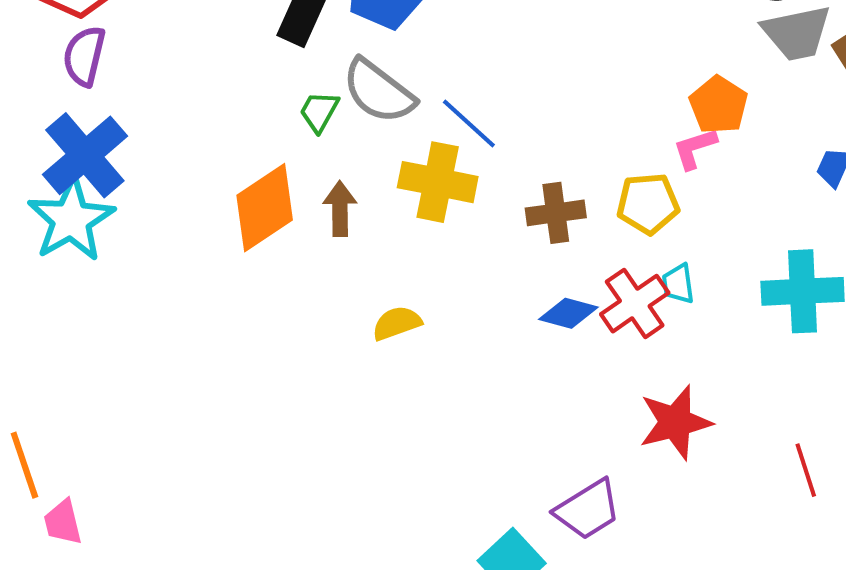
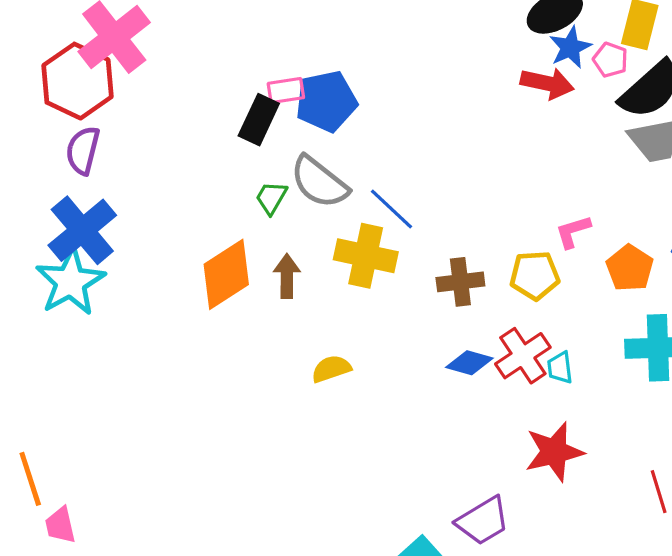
orange pentagon: (719, 105) -> (630, 268), moved
cyan trapezoid: (678, 284) -> (560, 368), moved

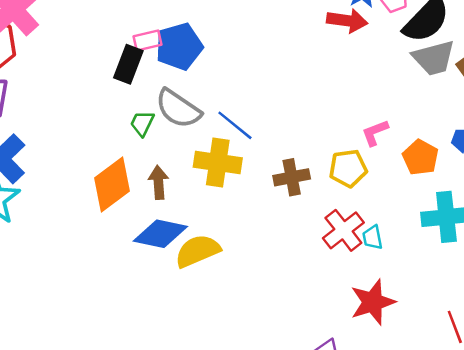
blue diamond: (469, 363) -> (160, 234), moved, size x1.5
yellow semicircle: (331, 369) -> (198, 251), size x1.5

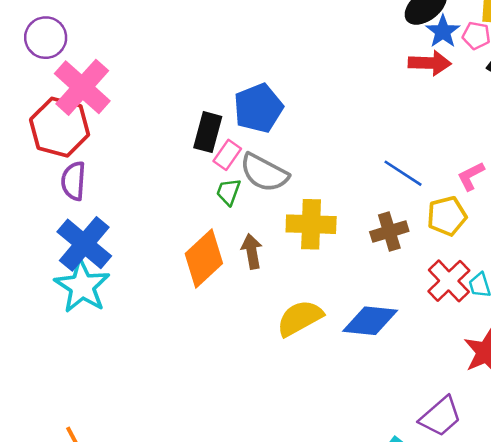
pink rectangle: (148, 41) -> (227, 155), moved, turned -36
blue line: (235, 125) -> (403, 173), moved
blue diamond: (160, 234) -> (370, 321), moved

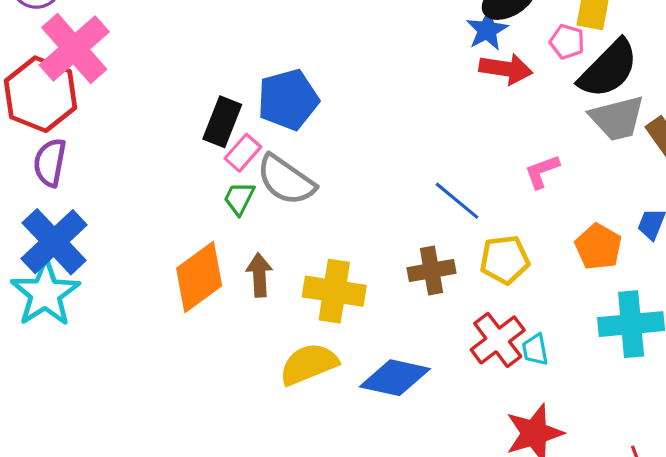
blue star: (443, 31) -> (487, 30), moved
pink L-shape: (471, 176) -> (542, 172), moved
yellow cross: (311, 224) -> (334, 291), moved

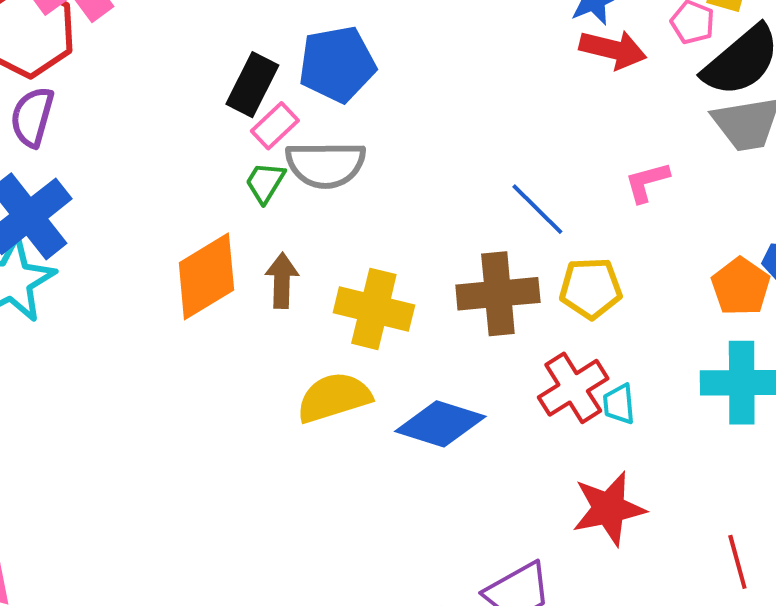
gray semicircle: (286, 180) -> (326, 165), turned -40
orange pentagon: (598, 247) -> (741, 287), moved
brown cross: (432, 270) -> (498, 294), size x1.4

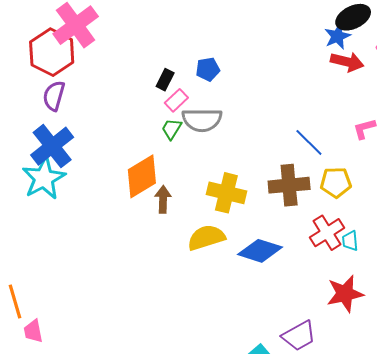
blue pentagon: (337, 64) -> (208, 69), size x0.6
black rectangle: (252, 85) -> (165, 80), size x0.7
brown arrow: (282, 281) -> (163, 199), moved

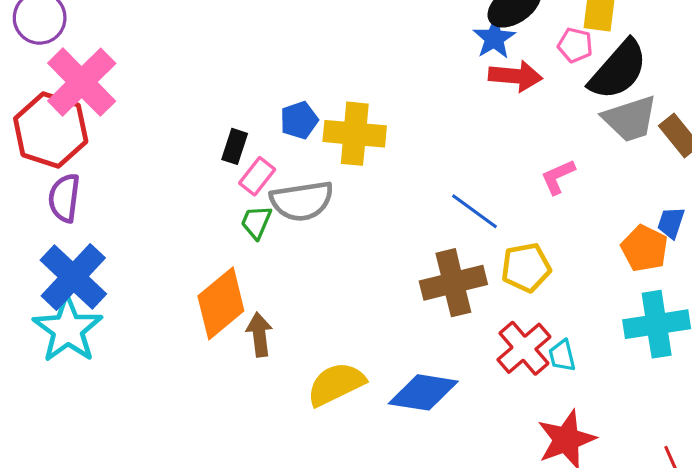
yellow cross: (226, 193) -> (355, 134), moved

